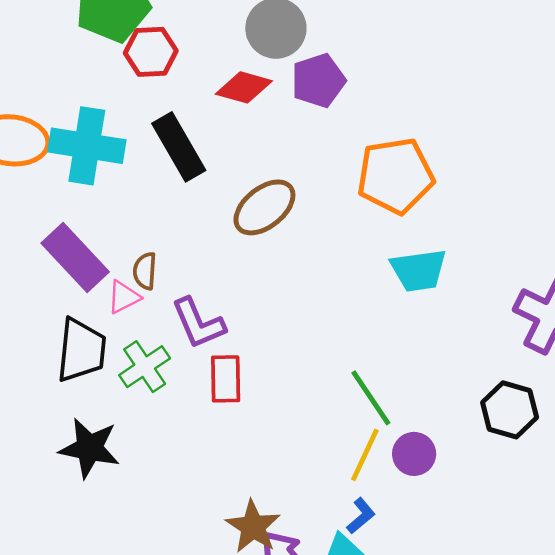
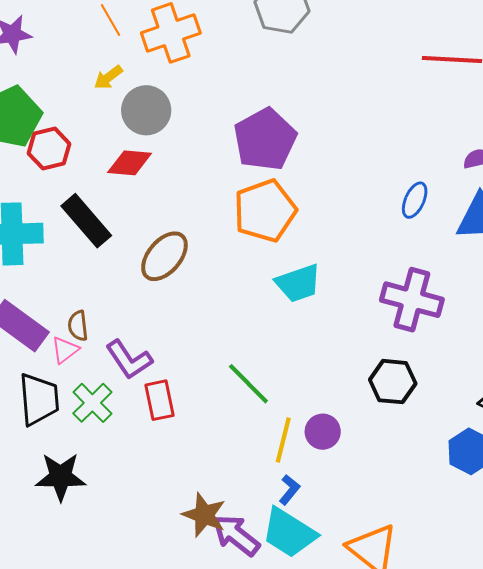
purple pentagon: (318, 81) -> (265, 139), moved, size x1.4
green line: (371, 398) -> (248, 384), moved

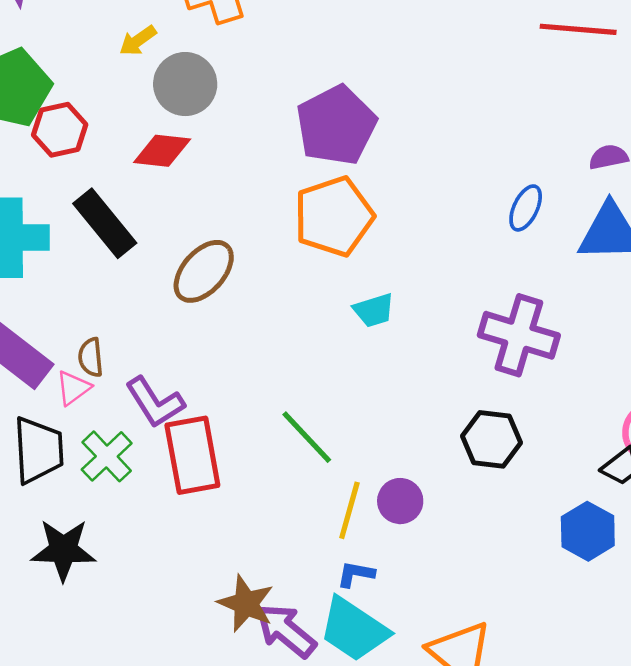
cyan trapezoid: (298, 283) -> (374, 310), size x0.7
red rectangle: (159, 400) -> (192, 455), size x1.5
blue L-shape: (289, 490) -> (356, 574), turned -120

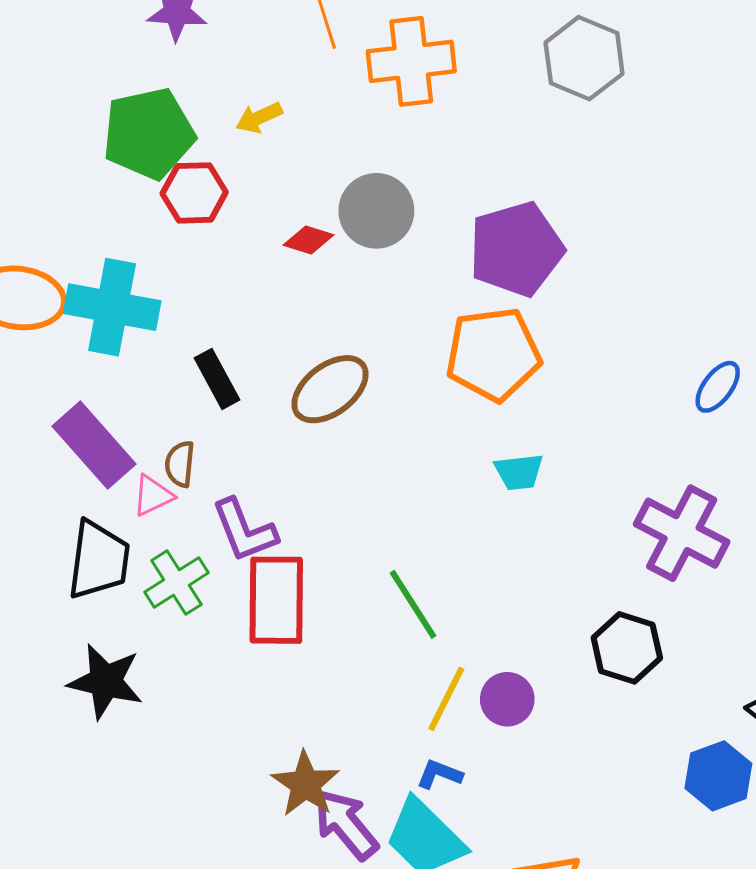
yellow arrow: (138, 41) -> (259, 118), moved
gray circle: (185, 84) -> (376, 211), moved
red diamond: (162, 151) -> (308, 240), size x0.7
black rectangle: (105, 223) -> (217, 379), moved, size x0.7

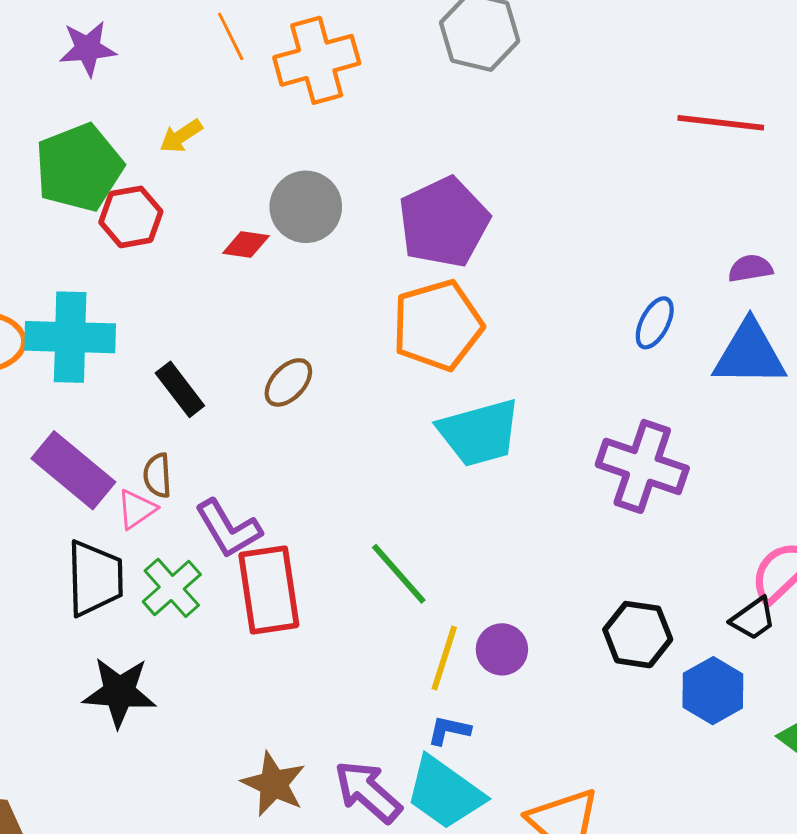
brown ellipse: (330, 389) -> (288, 382), size x0.7
cyan trapezoid: (519, 472) -> (479, 433), size x1.8
black hexagon: (627, 648) -> (638, 635), moved
brown star: (305, 784) -> (274, 784), moved

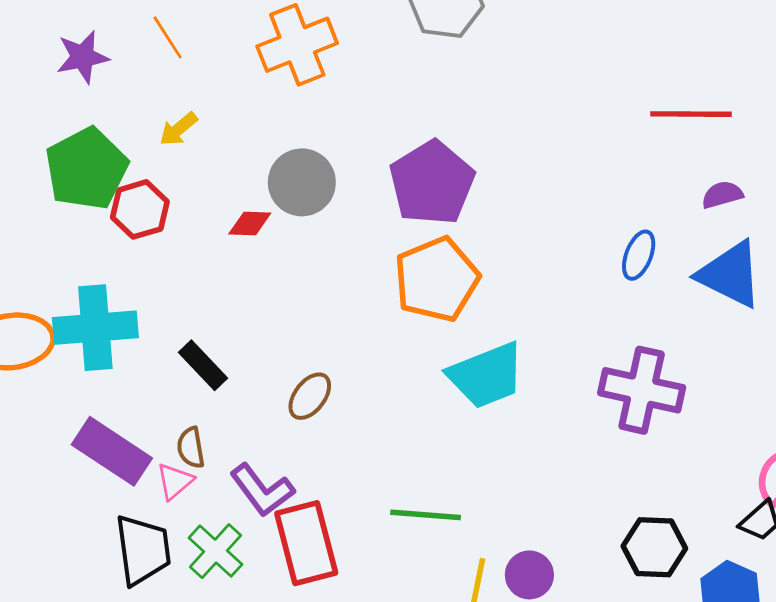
orange line: (231, 36) -> (168, 37), moved
red line: (721, 123) -> (691, 114), moved
blue triangle: (750, 354) -> (730, 274), turned 32
brown ellipse: (288, 382) -> (310, 396), moved
green line: (399, 574) -> (426, 515), turned -38

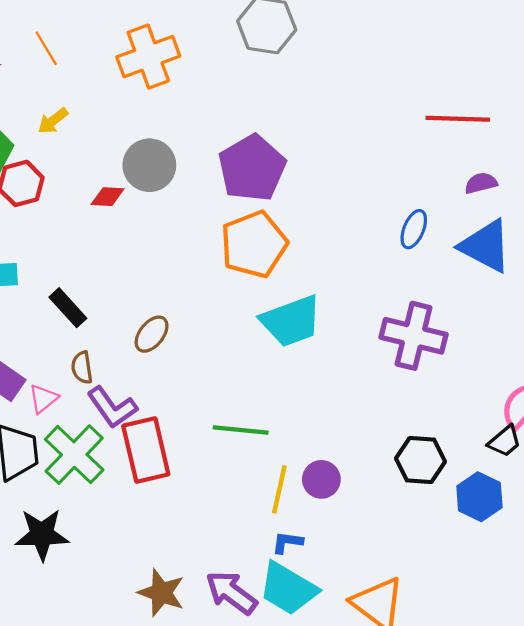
brown semicircle: (191, 448) -> (82, 368), moved
green cross: (216, 551) -> (74, 455), size x1.4

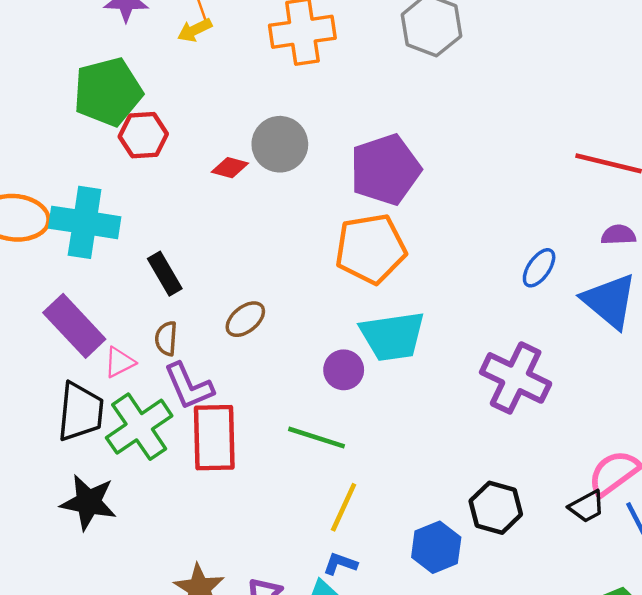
yellow arrow: (53, 121) -> (195, 30), moved
purple circle: (321, 479) -> (344, 370), moved
blue hexagon: (479, 497) -> (436, 547), moved

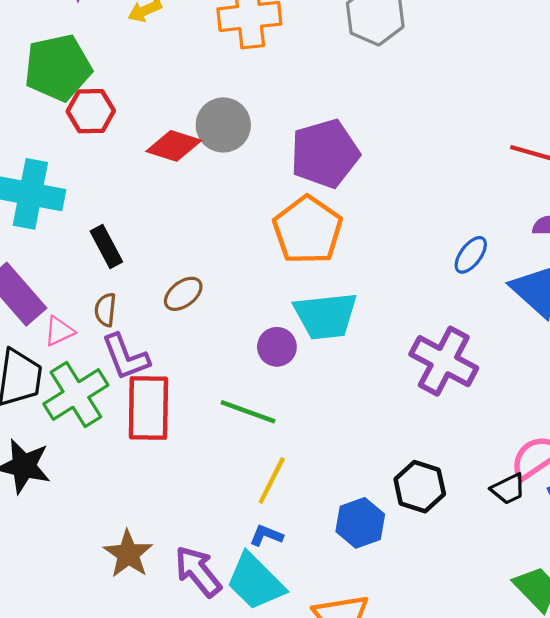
red diamond: (230, 168) -> (174, 146), size x1.5
orange pentagon: (371, 249) -> (308, 230), turned -30

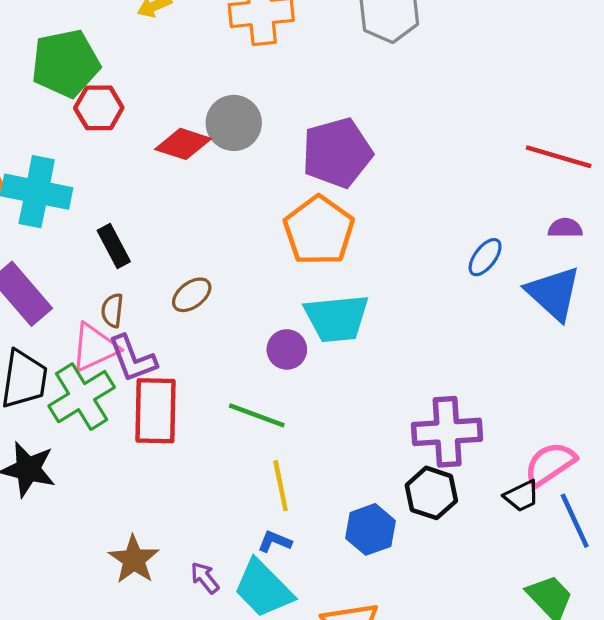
pink triangle: (59, 331) -> (94, 347), moved, size x1.6
purple cross: (444, 361) -> (447, 432), moved, turned -32
yellow line: (272, 481) -> (281, 486), turned -39
purple arrow: (198, 571) -> (205, 578), size x0.6

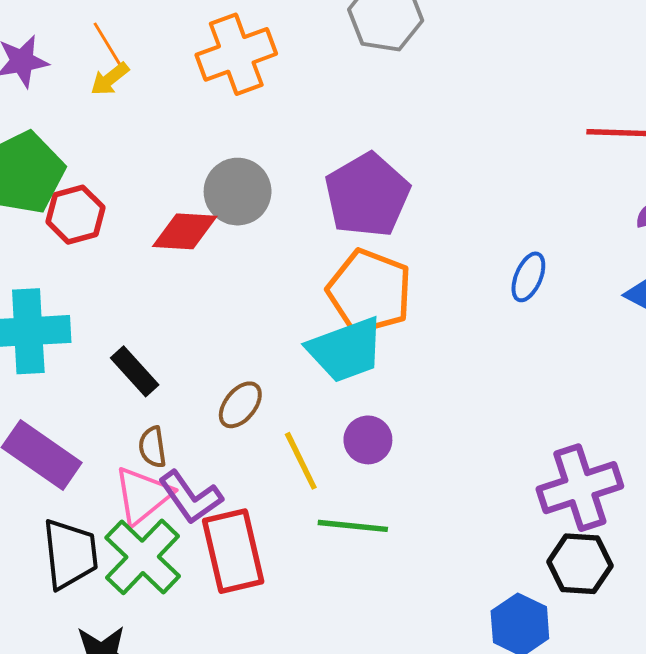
blue ellipse: (485, 257) -> (528, 277), moved
cyan trapezoid: (337, 318) -> (346, 350), moved
yellow line: (281, 486) -> (301, 461), moved

